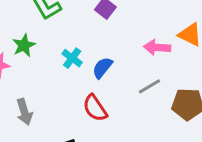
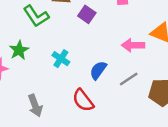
blue semicircle: (102, 68) -> (98, 70), moved
gray arrow: (24, 112) -> (35, 105), moved

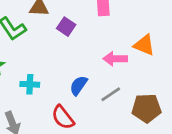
cyan cross: (61, 59) -> (30, 84), moved, turned -30

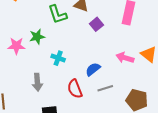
gray line: (111, 94) -> (105, 88), moved

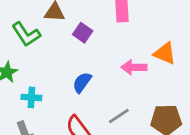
cyan cross: (58, 58) -> (31, 97), moved
blue semicircle: (93, 69) -> (82, 82), moved

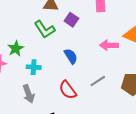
green L-shape: (26, 34) -> (45, 29), moved
blue semicircle: (82, 82) -> (71, 56), turned 112

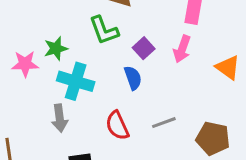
purple square: (71, 20) -> (144, 48), moved
pink arrow: (109, 45) -> (182, 49), moved, turned -84
cyan cross: (34, 67) -> (76, 81), size x1.6

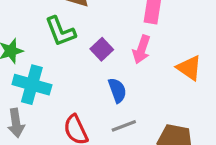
blue semicircle: (133, 78) -> (117, 90), moved

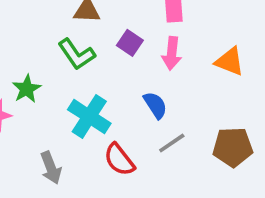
purple square: (102, 49) -> (130, 43), moved
cyan cross: (32, 85) -> (89, 116), moved, turned 30

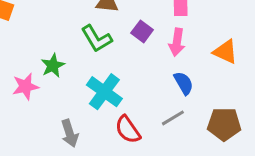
blue semicircle: (155, 105) -> (184, 83), moved

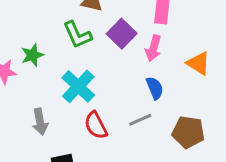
purple square: (142, 31) -> (122, 34), size x1.4

